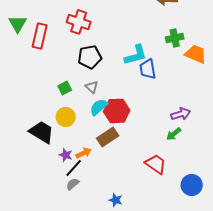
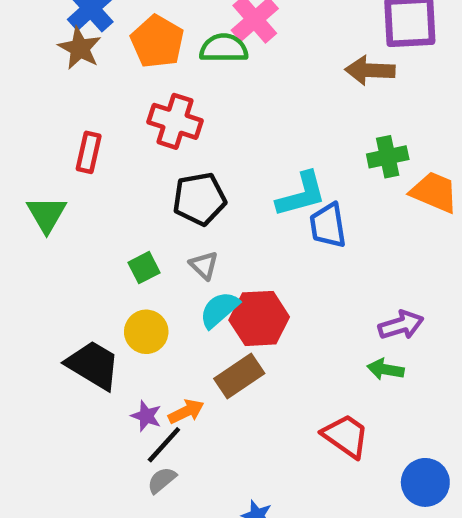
green triangle: (18, 24) -> (47, 214), moved
red rectangle: (40, 36) -> (89, 152), size x0.7
green arrow: (174, 134) -> (385, 369), turned 49

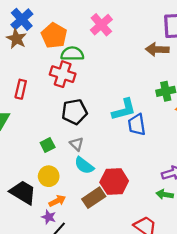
green semicircle: (224, 48) -> (72, 54), moved
cyan semicircle: (219, 310) -> (84, 165), turned -102
red hexagon: (259, 318) -> (114, 182), moved
orange arrow: (186, 412) -> (57, 201), moved

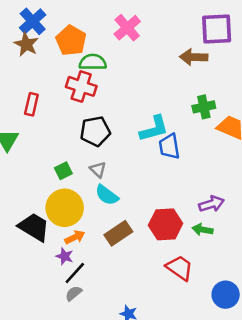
yellow circle: (49, 176) -> (65, 208), size x1.5
red hexagon: (114, 182) -> (166, 224), moved

